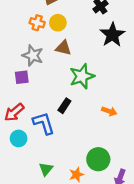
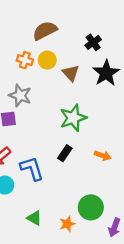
brown triangle: (63, 48) -> (71, 73), moved, turned 35
black rectangle: (64, 106) -> (65, 153), moved
green triangle: (46, 169) -> (34, 218), turned -40

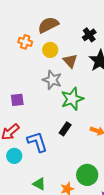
orange cross: (25, 60) -> (25, 42), moved
gray star: (20, 95) -> (52, 80), moved

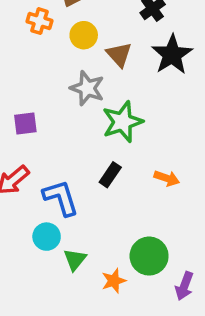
cyan circle: (14, 156) -> (47, 237), moved
green triangle: (39, 184) -> (75, 260), moved, turned 40

